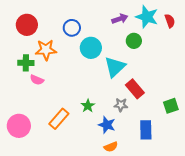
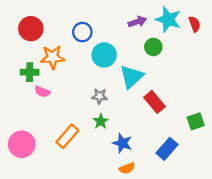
gray star: (121, 105) -> (100, 96), moved
blue rectangle: (146, 130) -> (167, 149), turned 42

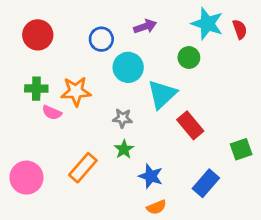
purple arrow: (137, 22) -> (145, 26), moved
orange star: (53, 57) -> (76, 91), moved

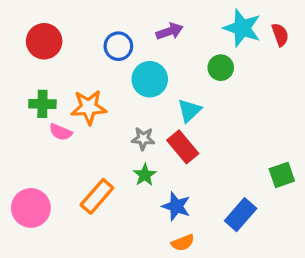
cyan triangle: (162, 94) -> (189, 111), size x0.7
red rectangle: (190, 125) -> (183, 147), moved

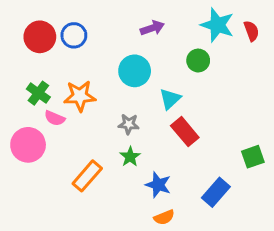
blue circle: (118, 46) -> (74, 35), moved
green cross: (42, 104) -> (38, 93), turned 35
red rectangle: (183, 147) -> (185, 132), moved
pink circle: (31, 208) -> (28, 145), moved

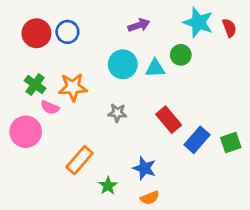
cyan triangle: (170, 99) -> (155, 68), moved, turned 40
green star: (130, 157) -> (108, 186), moved
blue rectangle: (216, 192) -> (197, 140), moved

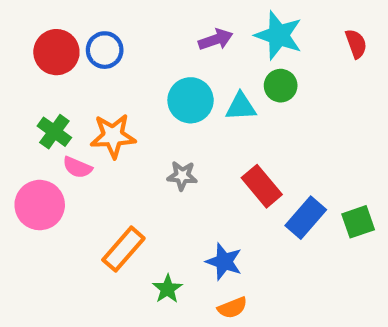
cyan star: (198, 22) -> (279, 35), moved

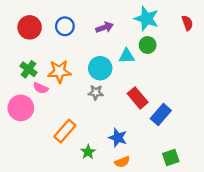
purple arrow: (216, 40) -> (105, 27), moved
blue circle: (105, 50) -> (65, 26), moved
cyan circle: (191, 100) -> (100, 68), moved
green square: (358, 222) -> (171, 157), moved

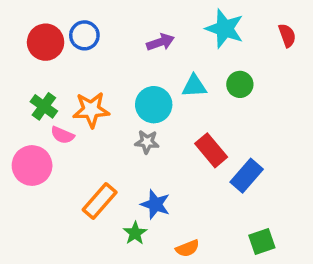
blue circle: (65, 26) -> (84, 35), moved
green circle: (148, 45) -> (240, 84), moved
blue star: (118, 138) -> (155, 204), moved

